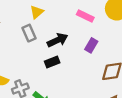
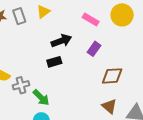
gray rectangle: (29, 33) -> (19, 16), moved

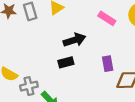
purple rectangle: (94, 49) -> (108, 64), moved, turned -48

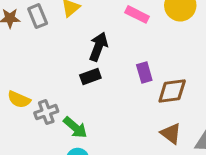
black arrow: (74, 40) -> (98, 47), turned -45

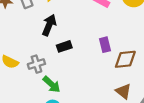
black arrow: (98, 47) -> (49, 25), moved
gray cross: (46, 112) -> (36, 64), moved

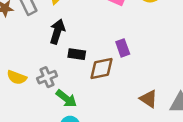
black rectangle: (64, 46) -> (77, 54), turned 32
brown diamond: (125, 59) -> (101, 68), moved

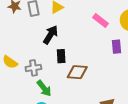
purple rectangle: (123, 48) -> (117, 47), moved
black rectangle: (77, 54) -> (61, 56), turned 64

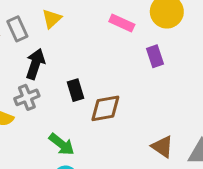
black arrow: (51, 35) -> (35, 64), moved
gray cross: (33, 68) -> (27, 97), moved

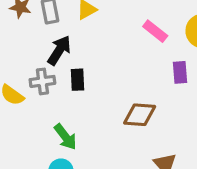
black rectangle: (75, 90) -> (78, 80), moved
brown diamond: (105, 108) -> (140, 115), moved

